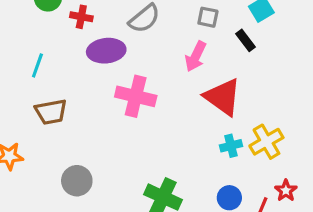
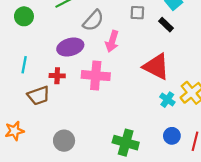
red cross: (81, 17) -> (57, 76), moved
pink arrow: (196, 56) -> (112, 41), moved
cyan cross: (231, 146) -> (167, 100), turned -32

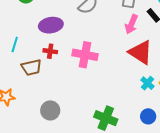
pink arrow: (112, 41) -> (131, 24), moved
purple ellipse: (70, 47) -> (51, 25), moved
cyan line: (24, 65) -> (15, 45), moved

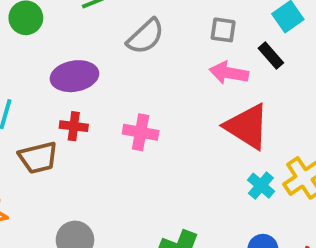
pink arrow: (131, 24) -> (229, 73), turned 78
pink cross: (85, 55) -> (141, 132), size x0.7

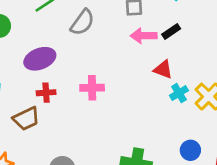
black rectangle: (271, 55) -> (171, 31), moved, turned -72
red triangle: (247, 127) -> (163, 69), size x0.6
cyan cross: (261, 186) -> (179, 93), moved, turned 30

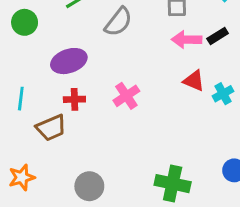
red triangle: (163, 69) -> (194, 81), moved
pink cross: (92, 88) -> (126, 96), turned -35
cyan cross: (179, 93) -> (223, 94), moved

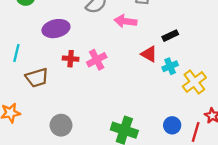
black rectangle: (218, 36) -> (170, 36), moved
pink arrow: (187, 40) -> (125, 21), moved
red cross: (74, 99) -> (71, 59), moved

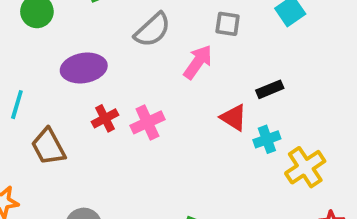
pink arrow: (125, 21) -> (198, 62), turned 115
red cross: (71, 59) -> (105, 118), turned -35
brown trapezoid: (37, 78) -> (48, 147), turned 75

